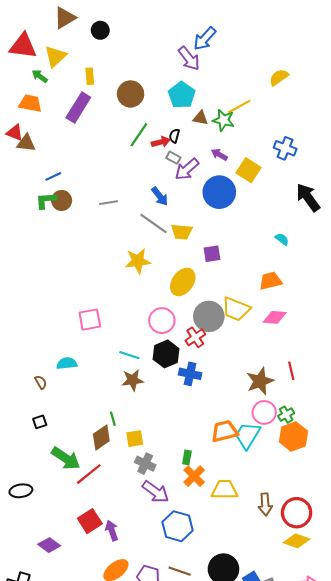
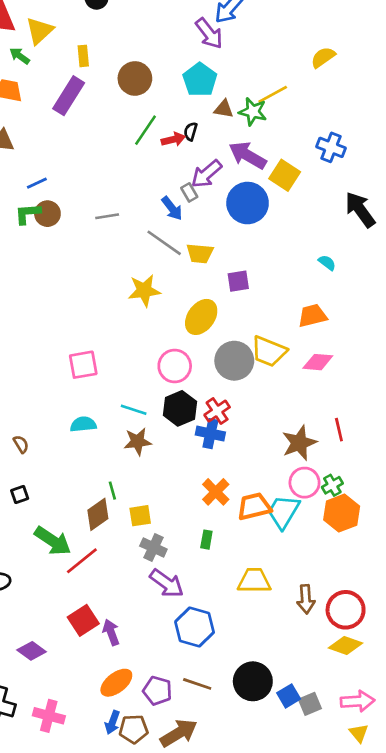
purple arrow: (219, 155) -> (248, 155), size x1.8
gray rectangle: (173, 158) -> (189, 192), moved, turned 32
red cross: (195, 337) -> (217, 411), moved
cyan semicircle: (67, 363) -> (83, 424), moved
orange cross: (194, 476) -> (216, 492), moved

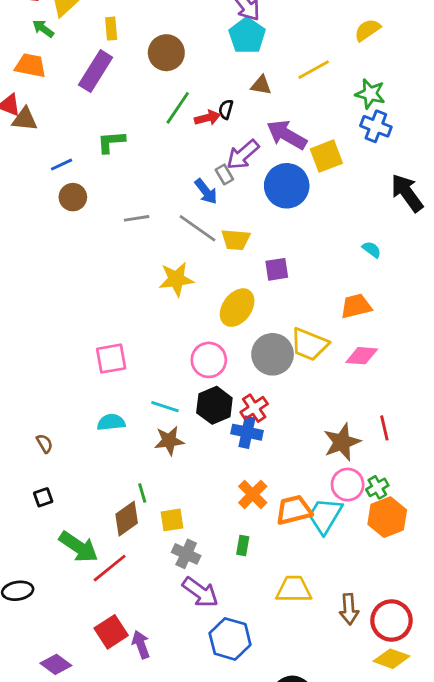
cyan pentagon: (200, 80) -> (247, 36), moved
green star: (253, 112) -> (370, 94), moved
yellow square: (285, 175) -> (326, 156), turned 36
green L-shape: (28, 214) -> (111, 142), moved
gray line: (107, 216) -> (137, 218), moved

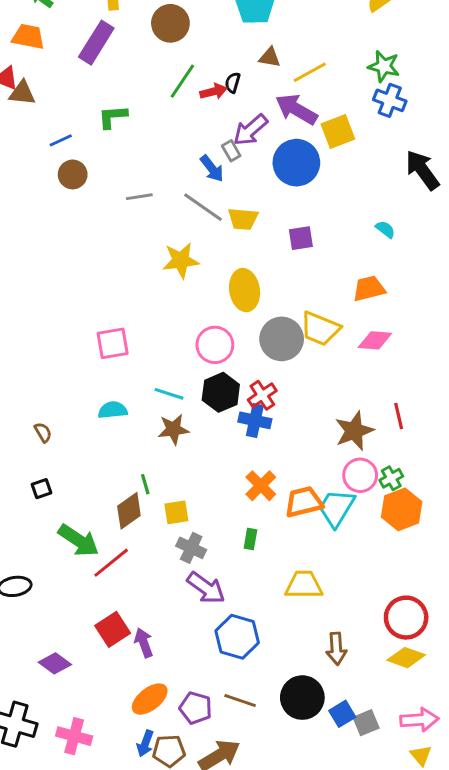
yellow line: (314, 70) -> (310, 72), moved
purple square: (277, 269) -> (301, 238), moved
yellow ellipse: (237, 308) -> (245, 290), turned -45
brown arrow: (349, 609) -> (336, 649), moved

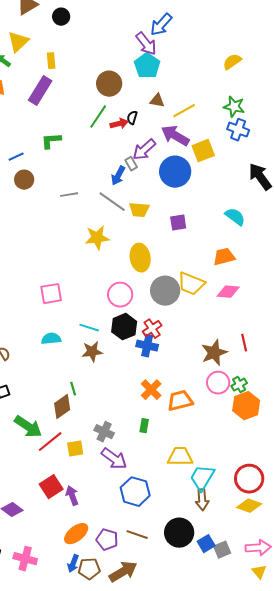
brown circle: (170, 23) -> (109, 84), moved
blue arrow: (212, 169) -> (118, 176), turned 66
cyan semicircle: (385, 229) -> (235, 217), size x1.5
cyan trapezoid: (336, 508) -> (202, 478), moved
yellow square: (176, 512) -> (75, 449), moved

